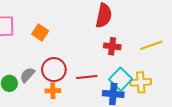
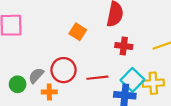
orange square: (40, 33) -> (78, 32), moved
orange cross: (53, 91) -> (49, 92), moved

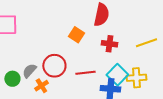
orange square: (78, 32) -> (76, 35), moved
orange cross: (49, 92) -> (41, 86), turned -32

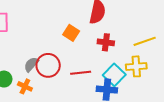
gray semicircle: (29, 71) -> (31, 64), moved
yellow cross: (136, 78) -> (136, 66), moved
orange cross: (41, 86) -> (25, 86), moved, turned -32

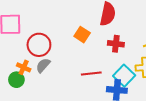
red circle: (48, 65) -> (39, 45), moved
orange cross: (25, 86) -> (24, 67), moved

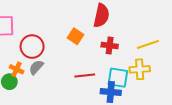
cyan square: (124, 76) -> (118, 78), turned -35

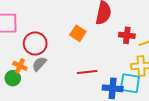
red cross: (110, 46) -> (127, 35), moved
cyan square: (118, 78) -> (130, 83), moved

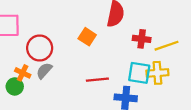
cyan square: (130, 83) -> (139, 73), moved

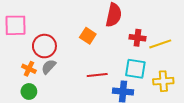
yellow cross: (157, 73) -> (163, 81), moved
green circle: (15, 86) -> (29, 91), moved

